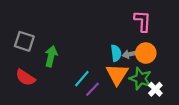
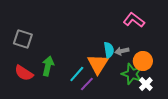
pink L-shape: (143, 21) -> (134, 20), turned -55
orange circle: (146, 53) -> (143, 61), moved
green arrow: (51, 56) -> (48, 66), moved
orange triangle: (117, 74) -> (98, 64), moved

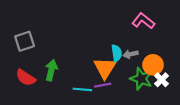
gray square: (23, 39) -> (25, 41), turned -36
cyan line: (77, 74) -> (82, 89), moved, turned 54
purple line: (87, 84) -> (103, 85), moved, turned 35
white cross: (146, 84) -> (162, 80), moved

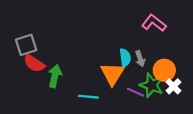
gray arrow: (130, 54) -> (140, 59), turned -96
red semicircle: (26, 78) -> (34, 63), moved
purple line: (103, 85) -> (135, 92), moved, turned 35

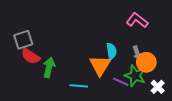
gray arrow: (140, 59) -> (137, 53), moved
white cross: (173, 86) -> (158, 87), moved

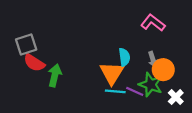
cyan line: (79, 86) -> (115, 91), moved

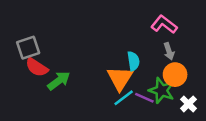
gray arrow: (153, 59) -> (169, 51), moved
green arrow: (55, 75) -> (59, 81), turned 40
cyan line: (115, 91) -> (124, 98), turned -42

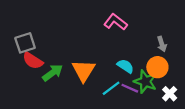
pink L-shape: (164, 24) -> (116, 22), moved
gray arrow: (169, 51) -> (162, 44), moved
cyan semicircle: (133, 61) -> (125, 66), moved, turned -49
orange triangle: (120, 78) -> (84, 71), moved

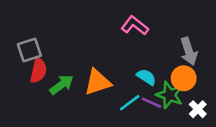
gray arrow: (162, 44) -> (189, 51), size x1.5
red semicircle: (33, 61) -> (38, 71), turned -110
orange triangle: (84, 71) -> (98, 82), turned 40

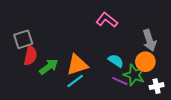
cyan line: (130, 103) -> (75, 81), moved
white cross: (198, 109) -> (157, 86), turned 32

